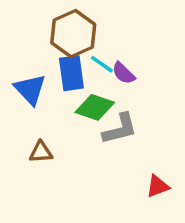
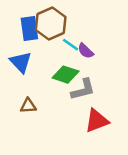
blue rectangle: (71, 73) -> (29, 28), moved
red triangle: (158, 186) -> (97, 121), moved, size x1.5

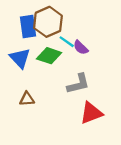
green diamond: (66, 75) -> (49, 56), moved

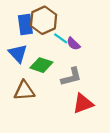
green diamond: (49, 56) -> (41, 65), moved
brown triangle: (27, 99) -> (24, 91), size x1.5

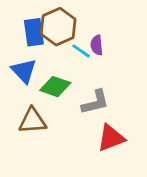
purple semicircle: (73, 44) -> (97, 45), moved, turned 40

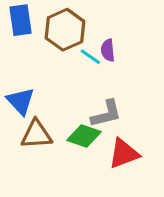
blue rectangle: (34, 32) -> (20, 20), moved
blue triangle: (24, 71) -> (20, 101), moved
green diamond: (55, 87) -> (84, 136), moved

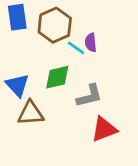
green diamond: (84, 136) -> (57, 77), moved, turned -32

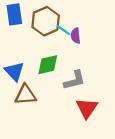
cyan line: (76, 48) -> (63, 30), moved
red triangle: (104, 129) -> (87, 108), turned -35

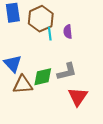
cyan line: (63, 30) -> (50, 34), moved, turned 48
green diamond: (48, 65) -> (43, 77), moved

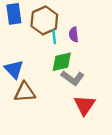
gray L-shape: (67, 72) -> (73, 78), turned 50
green diamond: (43, 77) -> (62, 62), moved

